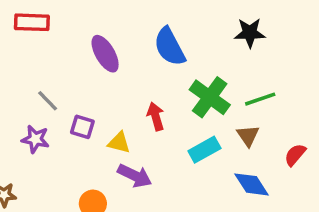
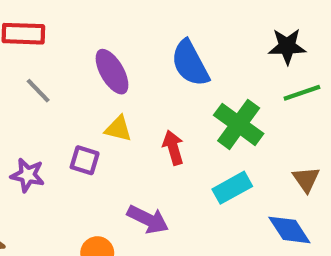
green line: (260, 99) -> (302, 93), moved
gray line: (48, 101) -> (38, 91), moved
brown triangle: (248, 136) -> (306, 179), moved
yellow triangle: (119, 143) -> (118, 129), moved

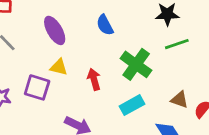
blue semicircle: (190, 63) -> (105, 25), size x0.7
purple square: (85, 160) -> (37, 87), size x1.4
brown triangle: (306, 179) -> (179, 100), turned -36

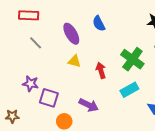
blue semicircle: (105, 25) -> (99, 24), moved
purple square: (37, 87) -> (49, 98), moved

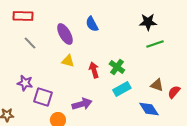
green cross: (132, 59) -> (117, 67), moved, size x0.7
purple arrow: (89, 105) -> (82, 104), turned -42

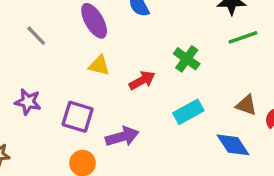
green cross: (117, 67) -> (187, 59), moved
red arrow: (94, 70) -> (142, 80), turned 77
purple square: (43, 97) -> (78, 117), moved

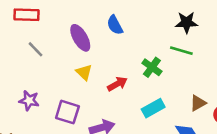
green line: (243, 37) -> (181, 51), moved, turned 35
yellow triangle: (99, 65) -> (84, 72), turned 30
brown triangle: (246, 105) -> (198, 103), turned -48

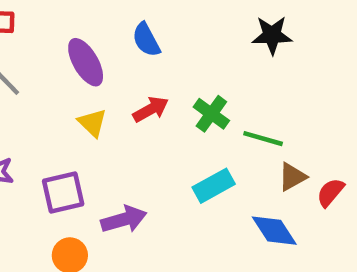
green line: (181, 51) -> (263, 139), moved
red arrow: (117, 84) -> (151, 109), moved
purple square: (67, 112) -> (63, 192), turned -30

